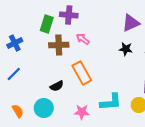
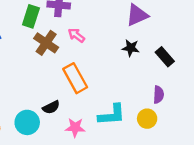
brown cross: (59, 45) -> (46, 43), turned 36
black semicircle: (57, 86) -> (51, 107), moved

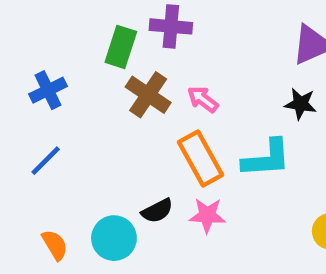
pink arrow: (76, 35) -> (203, 99), moved
cyan L-shape: (112, 115) -> (266, 158), moved
pink star: (75, 127) -> (207, 215), moved

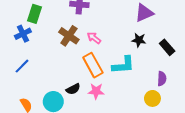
green rectangle: (121, 47) -> (34, 14), moved

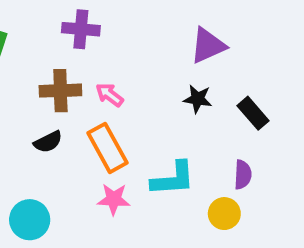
brown cross: (69, 36) -> (60, 91), turned -36
cyan L-shape: (123, 65) -> (173, 179), moved
black semicircle: (73, 89) -> (48, 142), moved

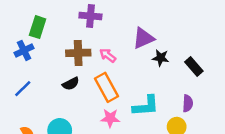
purple triangle: (208, 46) -> (143, 38), moved

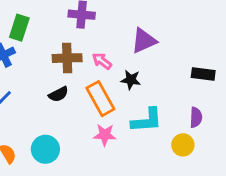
black star: (161, 58) -> (131, 80), moved
black rectangle: (194, 66) -> (203, 74), turned -42

